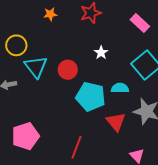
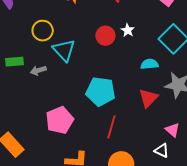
red circle: (68, 70) -> (105, 36), moved
cyan pentagon: (91, 97) -> (101, 92), moved
red triangle: (116, 122) -> (148, 98), turned 30

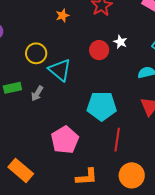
gray arrow: (38, 70) -> (37, 93), turned -35

